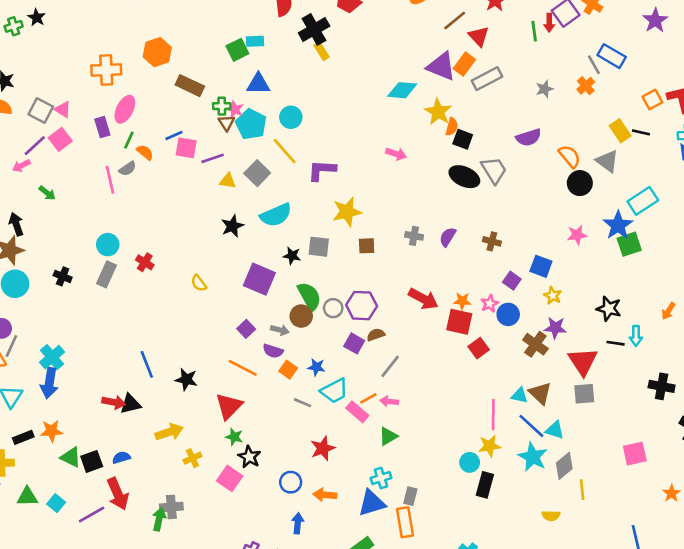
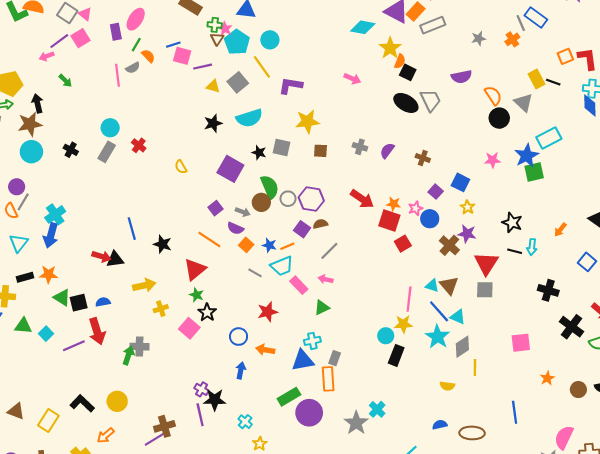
orange line: (368, 398) -> (287, 246), moved

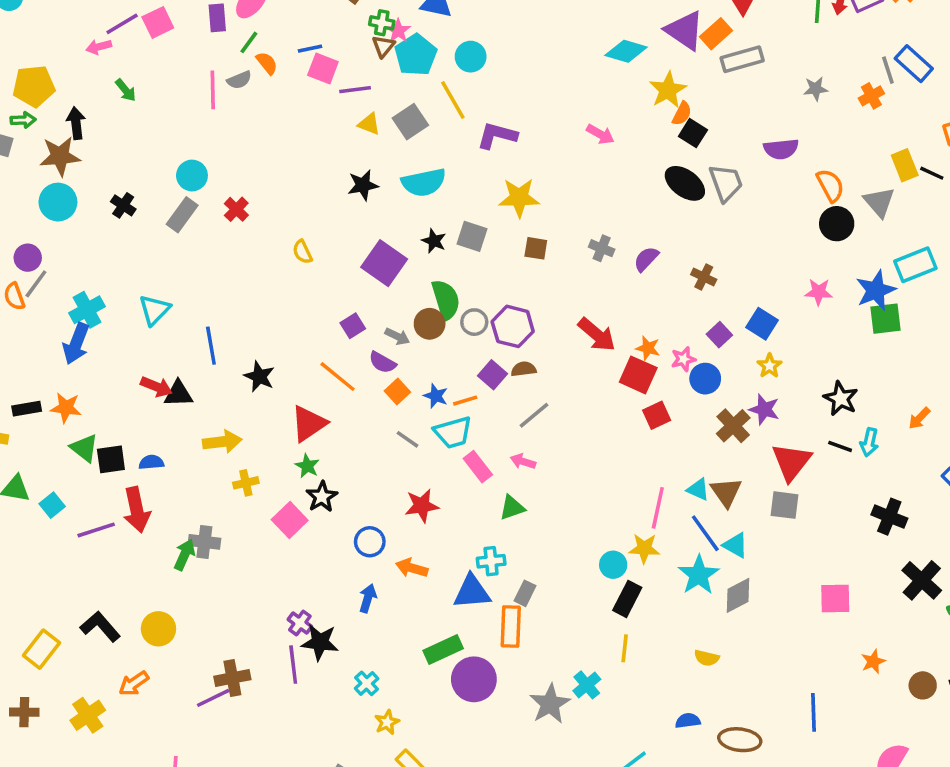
cyan triangle: (19, 243) -> (154, 310), moved
yellow line: (475, 368) -> (625, 648), moved

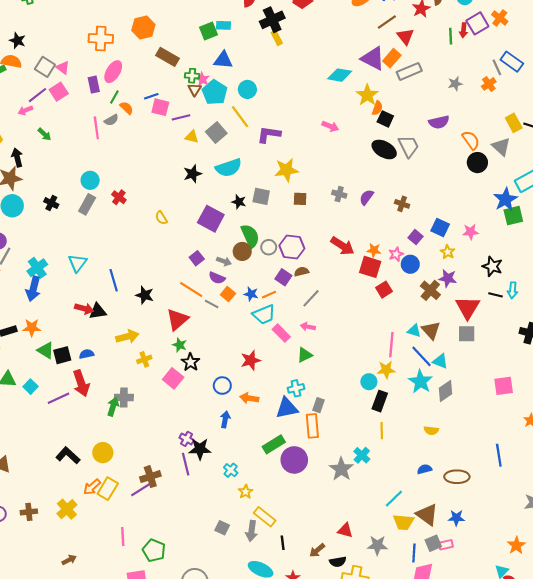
pink star: (819, 292) -> (471, 232), moved
gray line: (407, 439) -> (212, 304), moved
yellow rectangle: (41, 649) -> (108, 489), moved

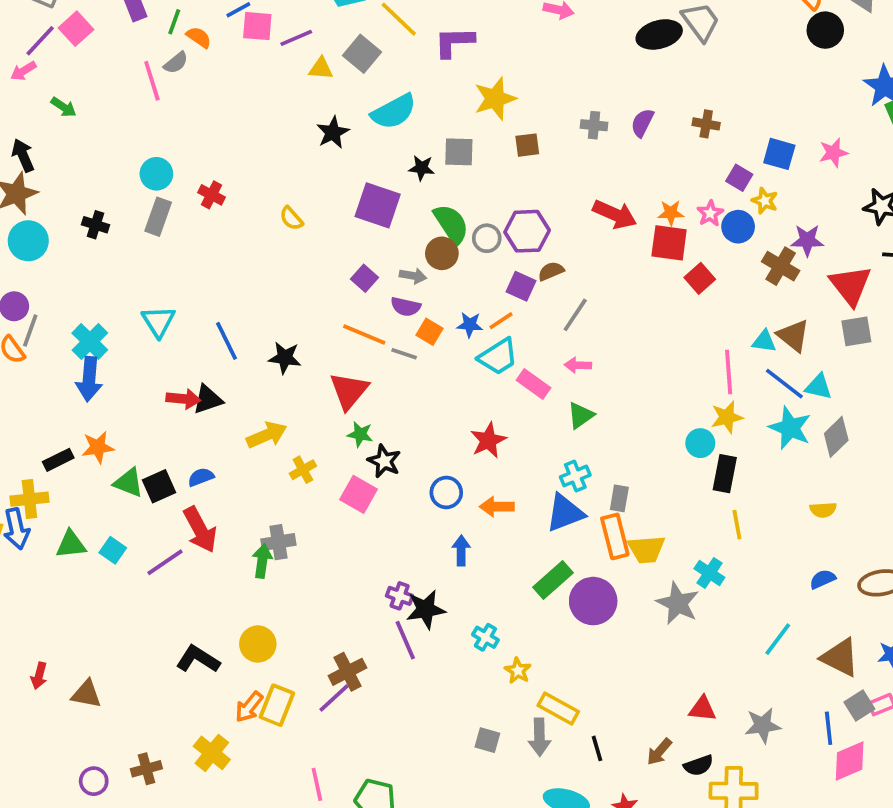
black ellipse: (384, 149) -> (659, 34), turned -35
yellow star: (448, 252) -> (765, 201), moved
yellow trapezoid: (404, 522) -> (646, 549), moved

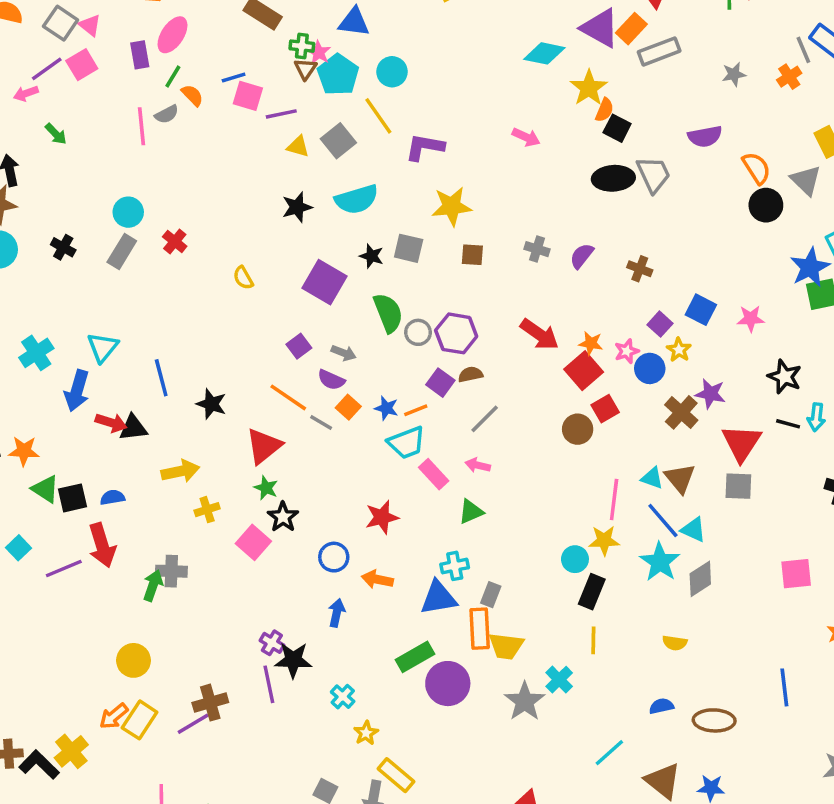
red square: (669, 243) -> (584, 371), turned 30
brown circle: (442, 253) -> (578, 429), moved
blue arrow: (89, 379) -> (77, 391), moved
black L-shape: (198, 659) -> (39, 765), moved

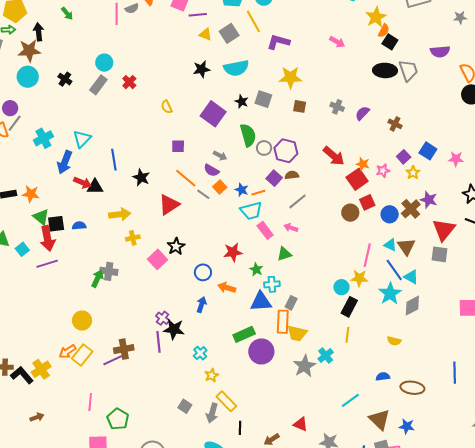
purple square: (299, 346) -> (178, 146), moved, turned 32
blue circle: (650, 368) -> (390, 214), moved
green star: (266, 488) -> (256, 269), moved
red arrow: (102, 545) -> (47, 238), moved

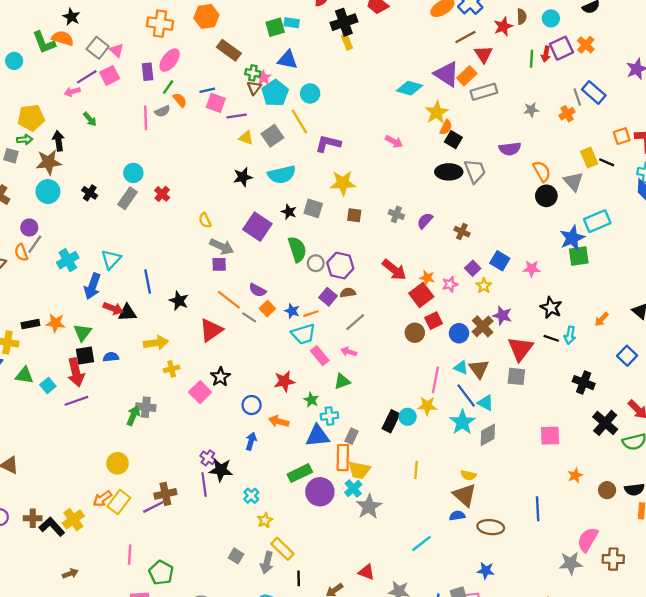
gray arrow: (220, 156) -> (222, 247), moved, size x1.5
green triangle: (41, 217) -> (83, 333), moved, turned 30
black rectangle: (349, 307) -> (391, 421), moved
cyan cross: (326, 355) -> (353, 488), moved
brown triangle: (379, 420) -> (465, 495), moved

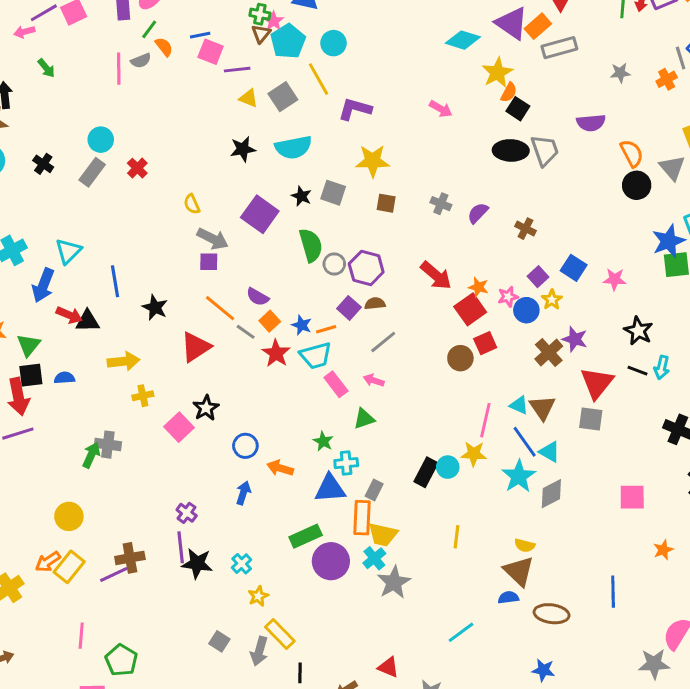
blue circle: (459, 333) -> (526, 310), moved
red star: (284, 381) -> (276, 353), moved, turned -30
black star: (221, 470) -> (197, 564), moved

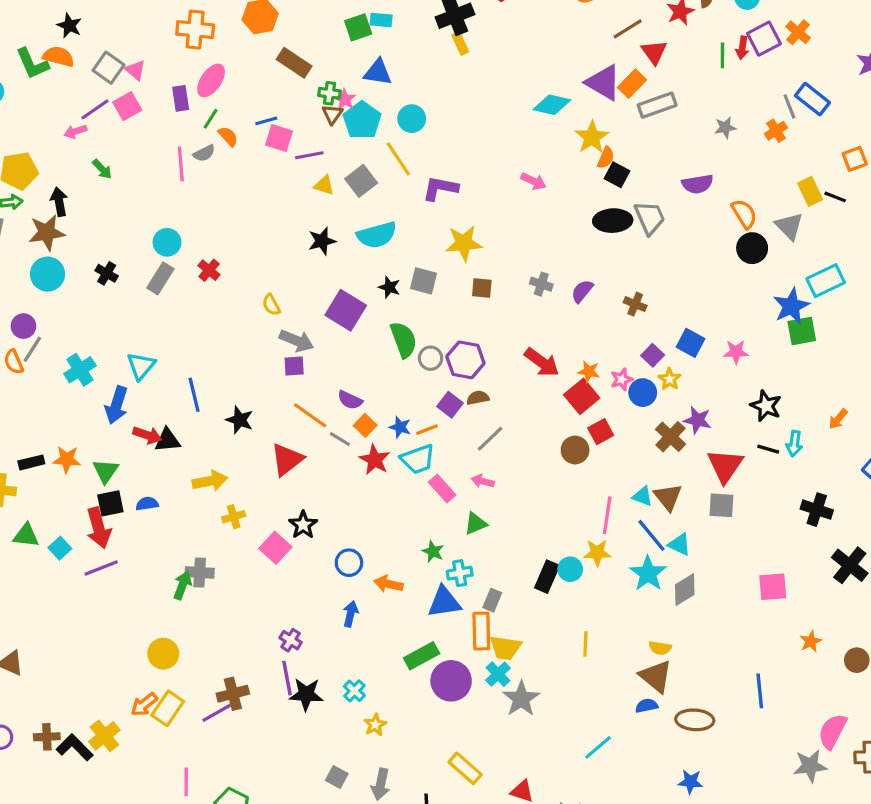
yellow rectangle: (280, 634) -> (465, 768), moved

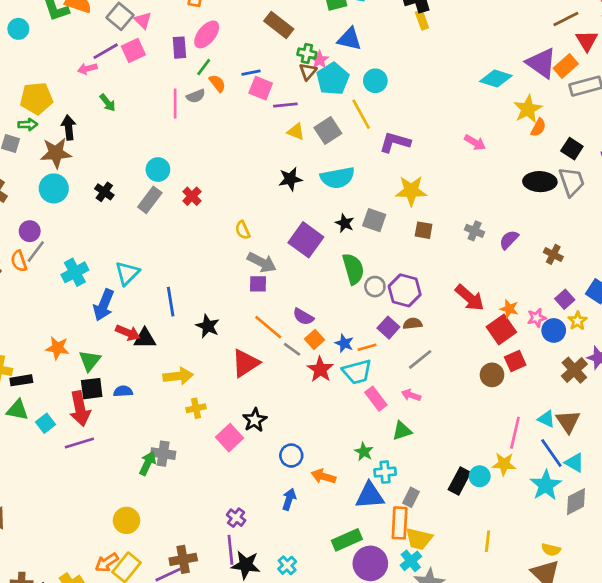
black square: (617, 175) -> (572, 149), moved
black rectangle: (31, 462) -> (21, 380), moved

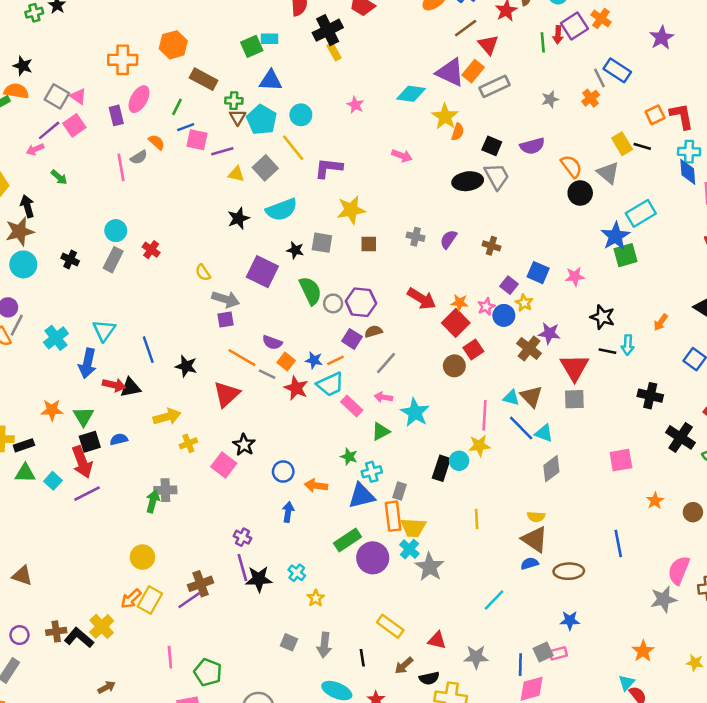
pink star: (320, 60) -> (355, 105), moved
green line: (204, 67) -> (177, 107), moved
cyan star: (546, 485) -> (415, 413), moved

